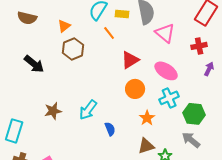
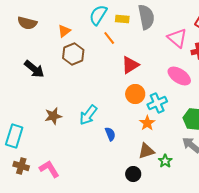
pink triangle: (165, 33) -> (177, 38), moved
pink ellipse: (166, 71) -> (179, 76), moved
cyan cross: (169, 98) -> (157, 103), moved

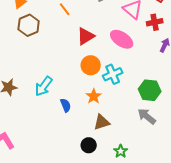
pink ellipse: (179, 76) -> (122, 39), moved
orange star: (147, 123) -> (94, 96), moved
green star: (165, 161) -> (121, 151), moved

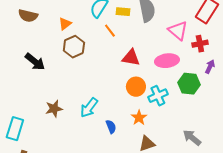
red triangle: (86, 36) -> (131, 58), turned 42
pink ellipse: (122, 39) -> (167, 61), turned -40
green hexagon: (150, 90) -> (189, 84), moved

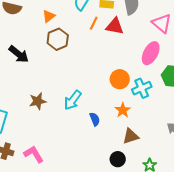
orange line: (110, 31) -> (94, 23), turned 64
red triangle: (131, 58) -> (115, 26), moved
pink ellipse: (167, 61) -> (151, 53), turned -55

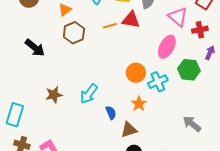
orange line: (94, 23) -> (110, 26), moved, turned 48
brown triangle: (131, 136) -> (129, 130), moved

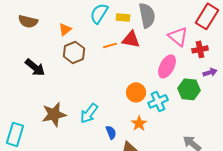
purple arrow: (210, 53) -> (210, 72), turned 48
brown star: (54, 95) -> (54, 114), size x1.4

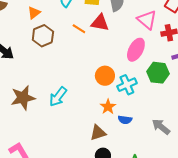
orange line: (110, 45) -> (79, 29), turned 48
blue semicircle: (111, 132) -> (125, 120), moved, turned 120

